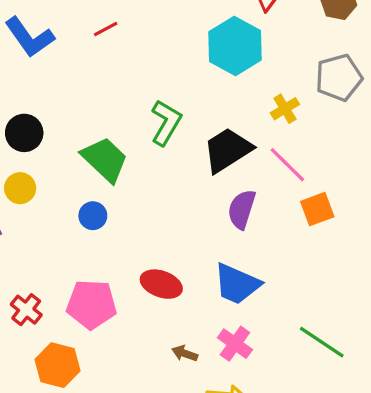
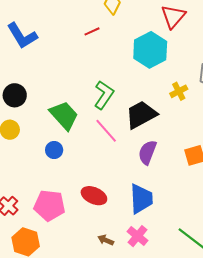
red line: (106, 29) -> (92, 31), moved
pink line: (287, 165) -> (106, 131), moved
blue trapezoid: (237, 284) -> (141, 199), turned -120

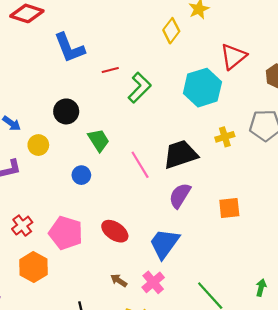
red line: (92, 31) -> (110, 70), moved
black circle: (15, 95) -> (66, 111), moved
green L-shape: (104, 95) -> (140, 88), moved
green trapezoid: (64, 115) -> (99, 140), size x0.7
blue trapezoid: (141, 199) -> (164, 244), turned -152

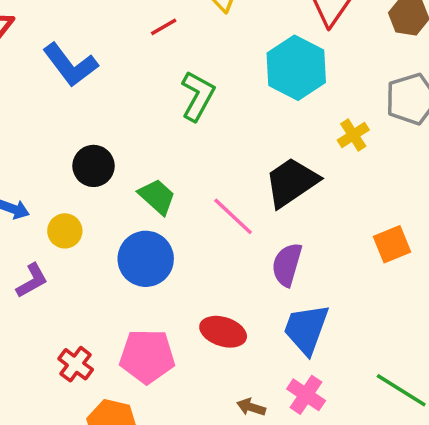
red line: (110, 70) -> (164, 27), moved
blue circle: (81, 175) -> (146, 259), size x1.8
purple semicircle: (180, 196) -> (287, 265), moved

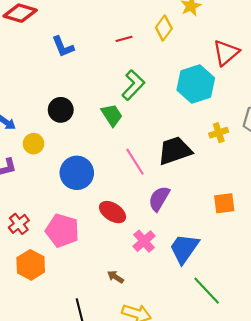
blue L-shape: (70, 65) -> (63, 47), size x0.7
green trapezoid: (157, 197) -> (112, 115), moved
blue trapezoid: (306, 329) -> (184, 249), moved
red ellipse: (223, 332) -> (113, 212), moved
pink cross: (306, 395) -> (144, 241), moved

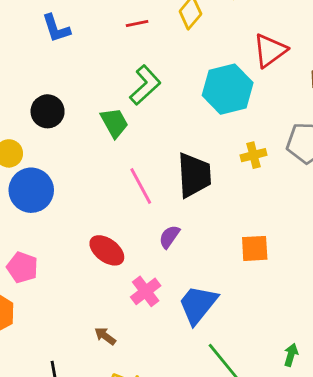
black trapezoid: (175, 151) -> (194, 175), turned 102
blue circle: (77, 173) -> (31, 190), moved
purple semicircle: (159, 199) -> (169, 237), size x0.7
pink pentagon: (62, 231) -> (22, 267), moved, size x0.7

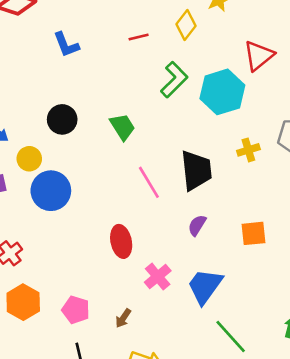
green L-shape: (145, 85) -> (174, 80), moved
purple semicircle: (169, 237) -> (197, 225), moved
red ellipse: (107, 250) -> (121, 241), turned 44
pink pentagon: (22, 267) -> (76, 310), moved
brown arrow: (105, 336) -> (123, 318), turned -90

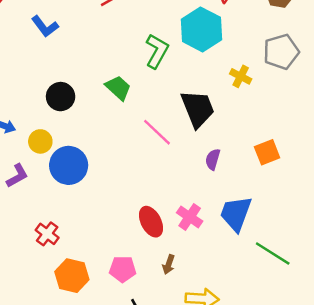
green L-shape: (174, 80) -> (157, 51), moved
yellow cross: (248, 150) -> (241, 76), turned -30
red ellipse: (121, 241) -> (151, 222), moved

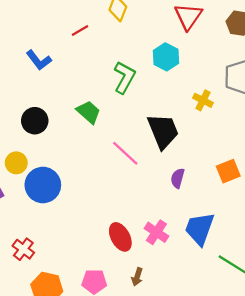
blue L-shape: (45, 26) -> (39, 60), moved
cyan hexagon: (202, 29) -> (166, 57), size x0.7

